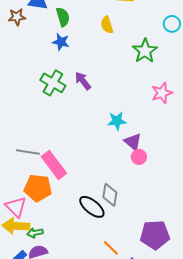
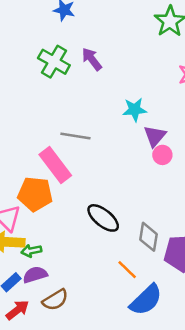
purple triangle: (133, 142) -> (155, 136), turned 30
gray line: (28, 152) -> (75, 136), moved
gray diamond: (110, 195) -> (149, 237), moved

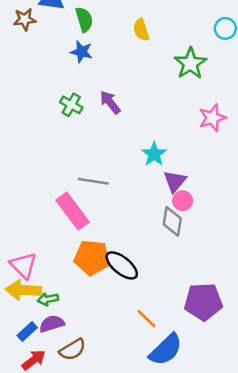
green cross: (54, 62) -> (71, 105), size x0.7
cyan star: (135, 110) -> (154, 154), turned -30
orange pentagon: (35, 194) -> (92, 258), moved
gray diamond: (149, 237) -> (172, 221), moved

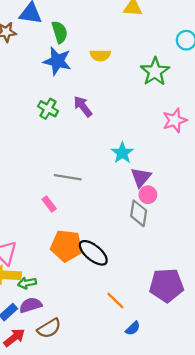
yellow semicircle: (141, 30) -> (100, 55), moved, turned -72
blue star: (82, 52) -> (57, 61), size x1.4
pink rectangle: (73, 211) -> (49, 204), size x0.5
blue semicircle: (166, 350) -> (133, 328), size x0.5

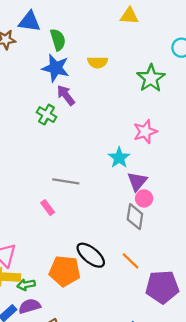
purple arrow: (83, 106) -> (66, 95), moved
pink star: (175, 120) -> (145, 132), moved
orange pentagon: (67, 246) -> (65, 271), moved
orange line: (115, 300) -> (130, 261), moved

